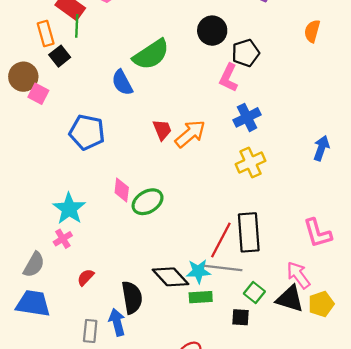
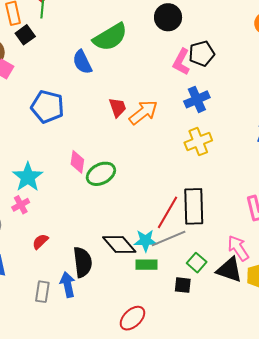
black pentagon: (246, 53) -> (202, 54), moved
gray line: (223, 268) -> (169, 238), turned -32

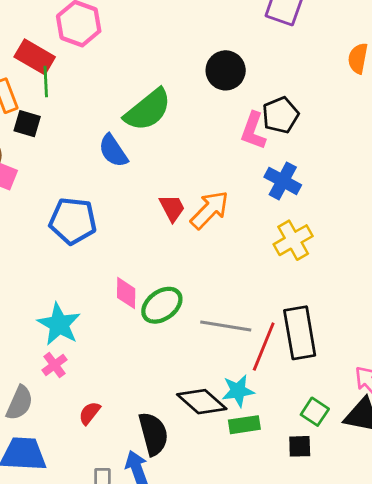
black square: (25, 35) -> (27, 124), turned -30
blue cross: (197, 99) -> (283, 181), turned -30
gray line: (169, 238) -> (226, 326), moved, turned 40

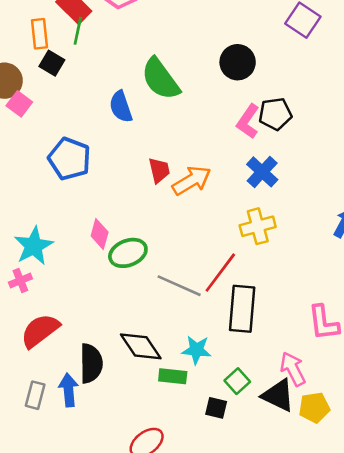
green semicircle: (148, 110) -> (160, 79), turned 78
red line: (264, 347) -> (220, 273), moved
cyan star: (238, 391) -> (196, 350), moved
red semicircle: (90, 413) -> (40, 331), size x1.8

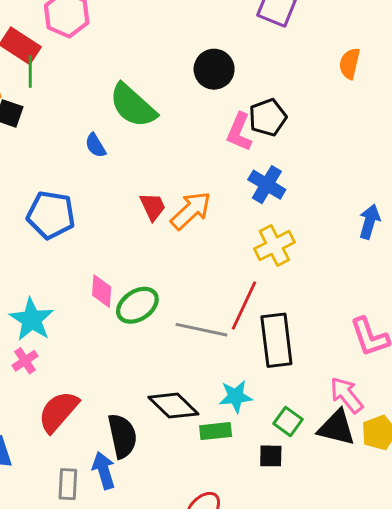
blue semicircle: (121, 107) -> (95, 145), size x0.7

